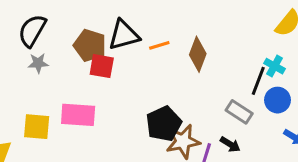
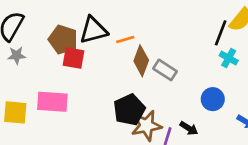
brown diamond: (198, 54) -> (141, 61), moved
black line: (258, 81) -> (221, 33), moved
blue circle: (277, 100) -> (213, 99), moved
gray rectangle: (239, 112) -> (165, 70), moved

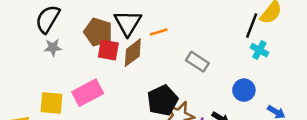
black triangle: (93, 30) -> (128, 23), turned -44
brown diamond: (141, 61) -> (133, 53), moved, turned 32
pink rectangle: (52, 102) -> (88, 93), turned -32

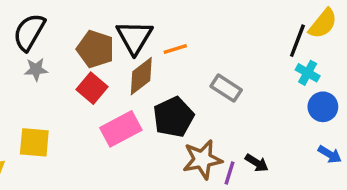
red square: (108, 50) -> (92, 88), moved, turned 30
blue circle: (244, 90) -> (323, 107), moved
pink rectangle: (88, 93) -> (121, 129), moved
black pentagon: (163, 100) -> (174, 117), moved

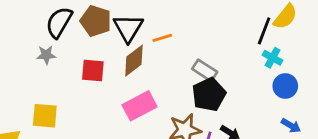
black semicircle: (29, 32) -> (59, 22), moved
brown pentagon: (95, 49) -> (96, 21), moved
red square: (92, 88) -> (93, 70), turned -35
black pentagon: (174, 117) -> (209, 94), moved
pink rectangle: (121, 129) -> (140, 106), moved

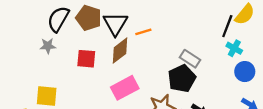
gray rectangle: (205, 70) -> (190, 59), moved

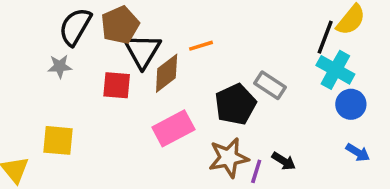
brown pentagon: (89, 18) -> (120, 25), turned 30
black triangle: (115, 24) -> (142, 51), moved
cyan cross: (234, 48) -> (335, 70), size x1.5
black pentagon: (182, 79) -> (235, 104), moved

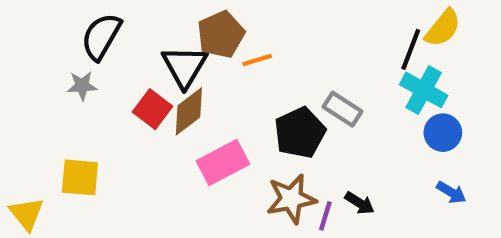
brown pentagon: (120, 25) -> (221, 34), moved
brown diamond: (167, 73) -> (189, 111), moved
red square: (117, 85) -> (152, 109), turned 32

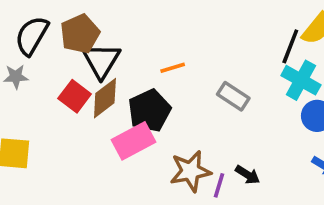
brown pentagon: (221, 34) -> (80, 34), moved
orange line: (257, 60) -> (173, 68), moved
black pentagon: (300, 133) -> (149, 111), moved

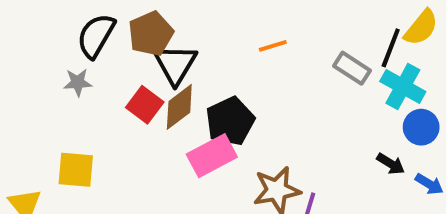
orange line: (173, 68) -> (273, 46), moved
gray rectangle: (233, 96) -> (352, 68), moved
black arrow: (248, 175) -> (391, 164), moved

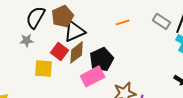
black triangle: (175, 64) -> (75, 31), turned 35
gray rectangle: (352, 68) -> (162, 21), moved
yellow square: (76, 170) -> (44, 68), moved

